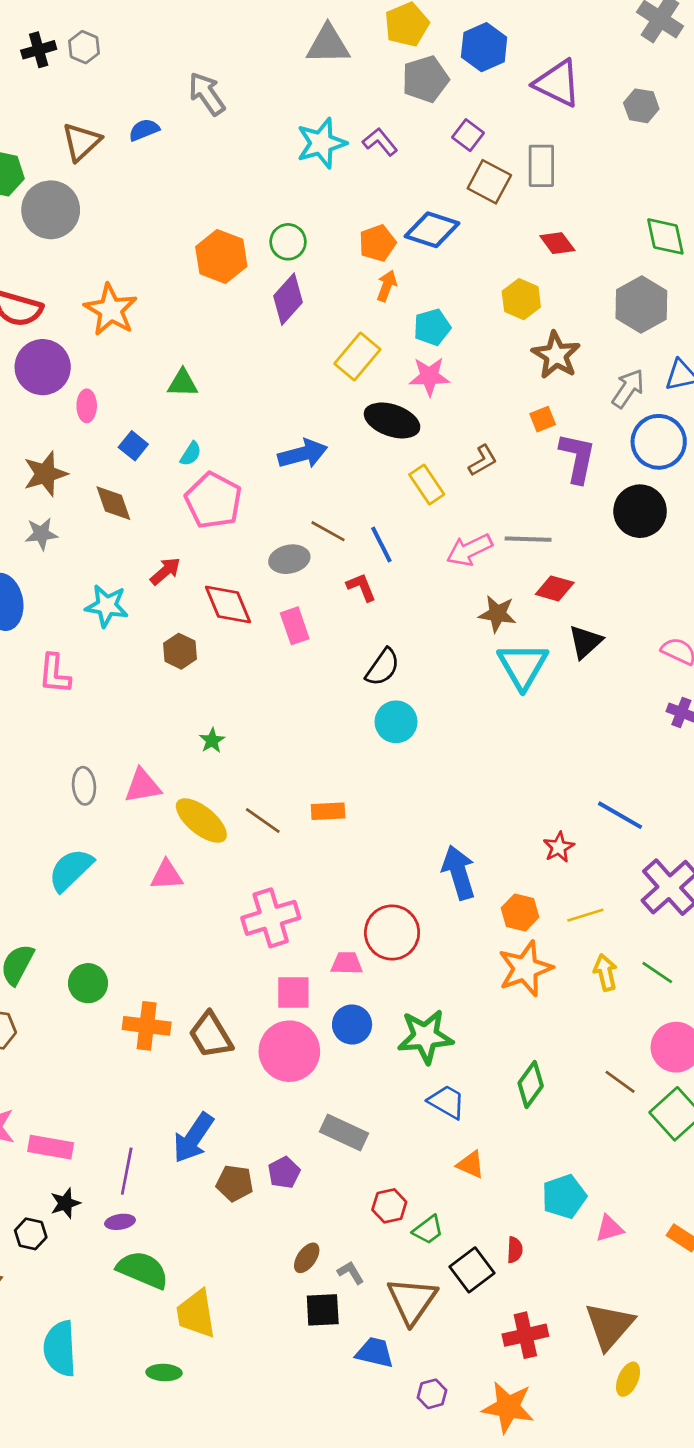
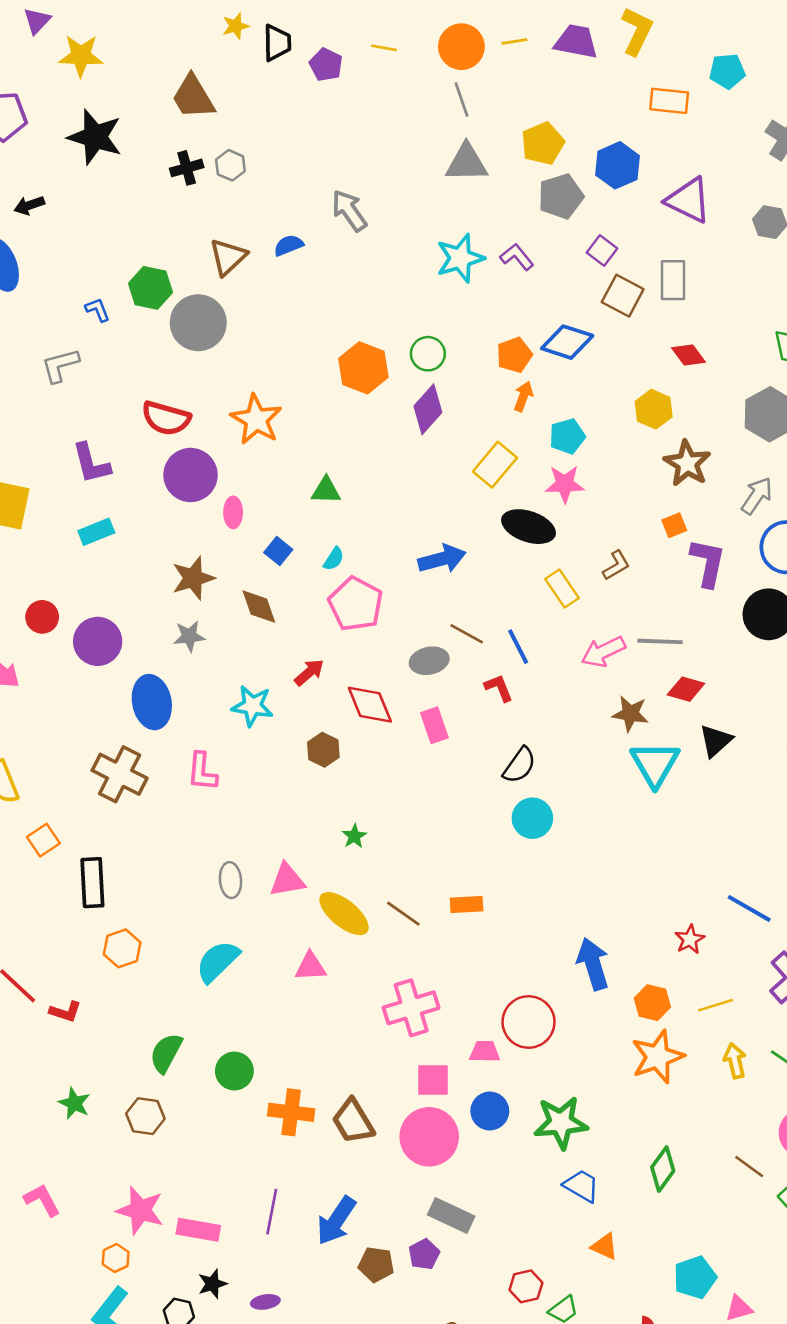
gray rectangle: (344, 1133) -> (451, 1215), moved
purple line: (127, 1171) -> (272, 1212), moved

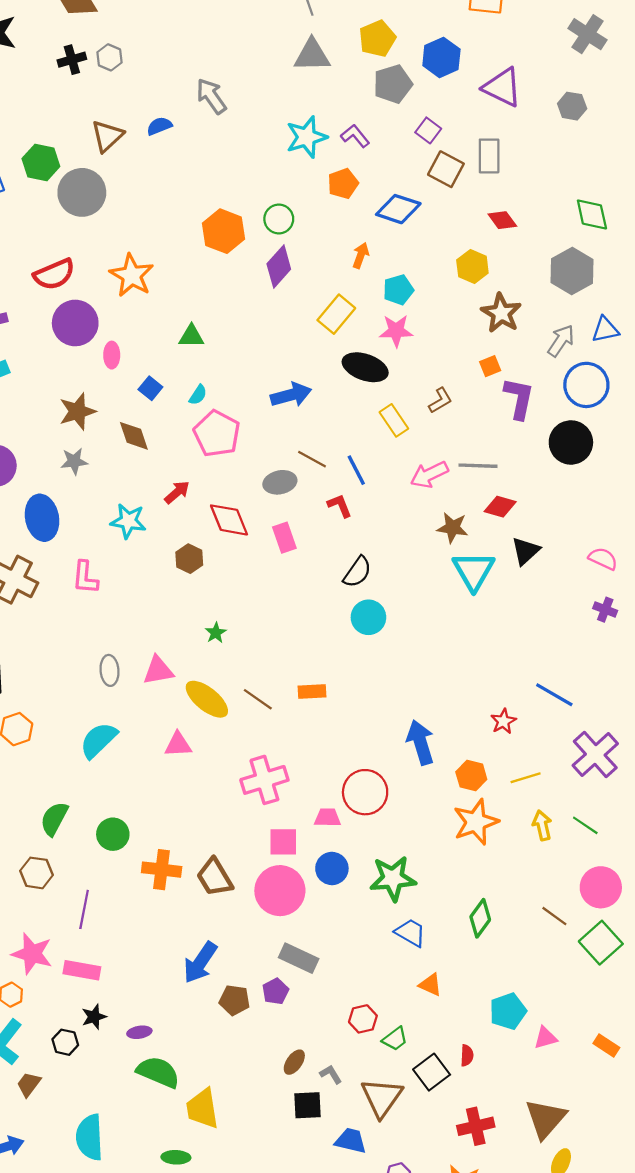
orange pentagon: (514, 355) -> (343, 184), moved
red semicircle: (166, 418) -> (54, 274), turned -39
purple line: (272, 1212) -> (84, 909), moved

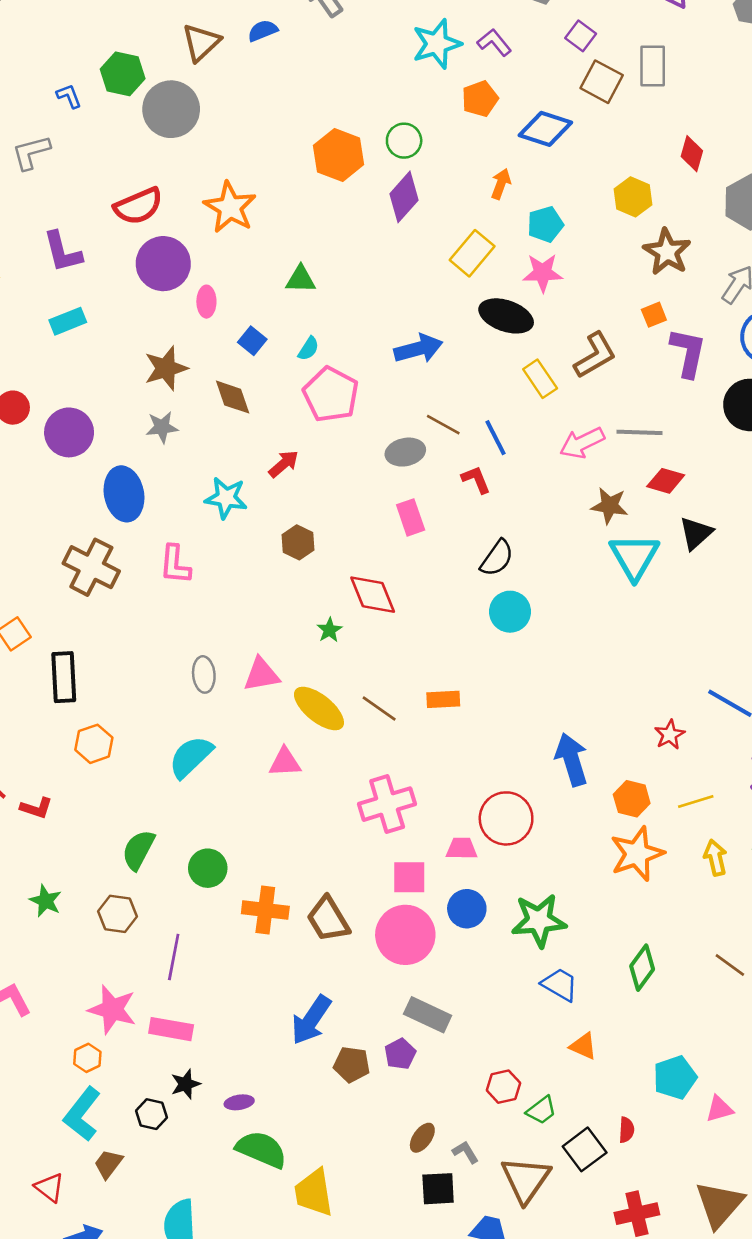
red diamond: (502, 220) -> (692, 154), moved, turned 52
brown L-shape: (440, 400) -> (595, 355), size x1.5
red diamond: (229, 520) -> (373, 595), moved

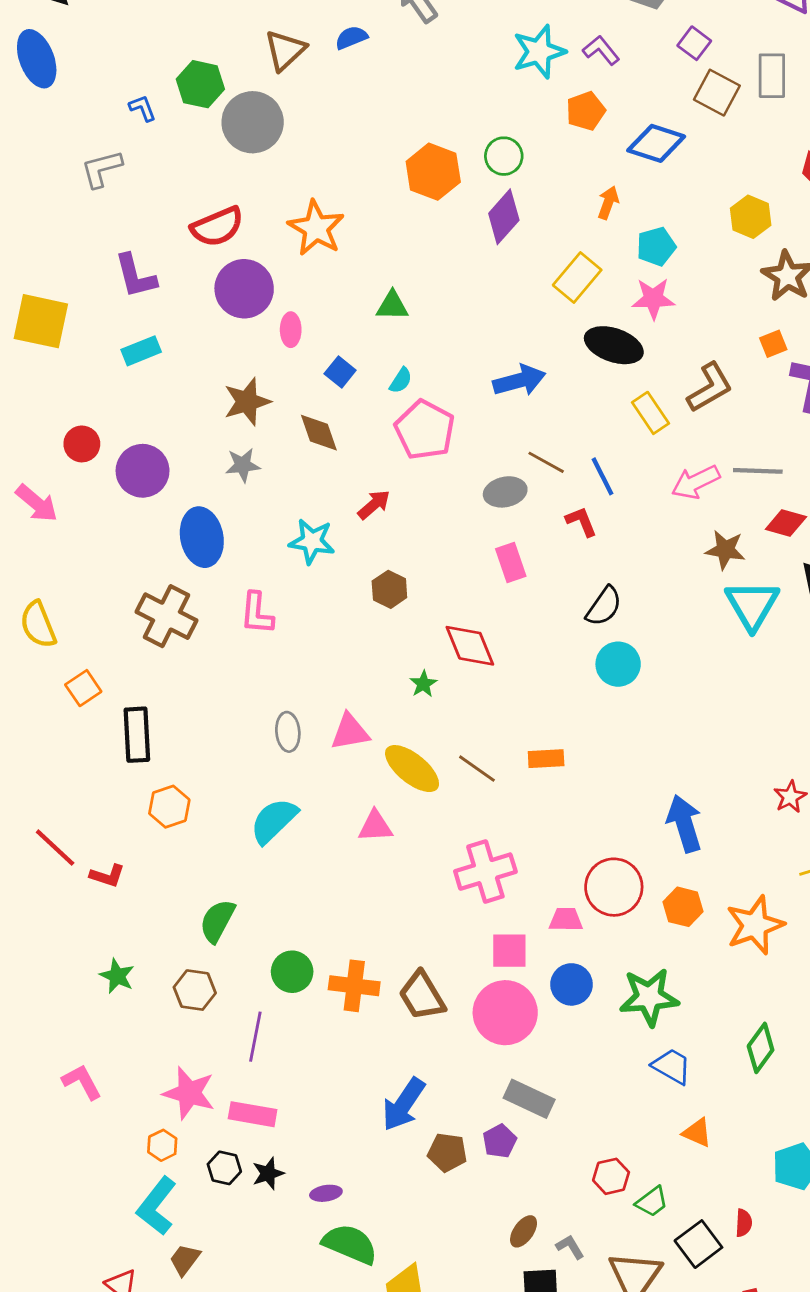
orange hexagon: (632, 799) -> (683, 907), moved
green circle: (208, 868) -> (292, 972), moved
black hexagon: (151, 1114) -> (224, 1168), moved

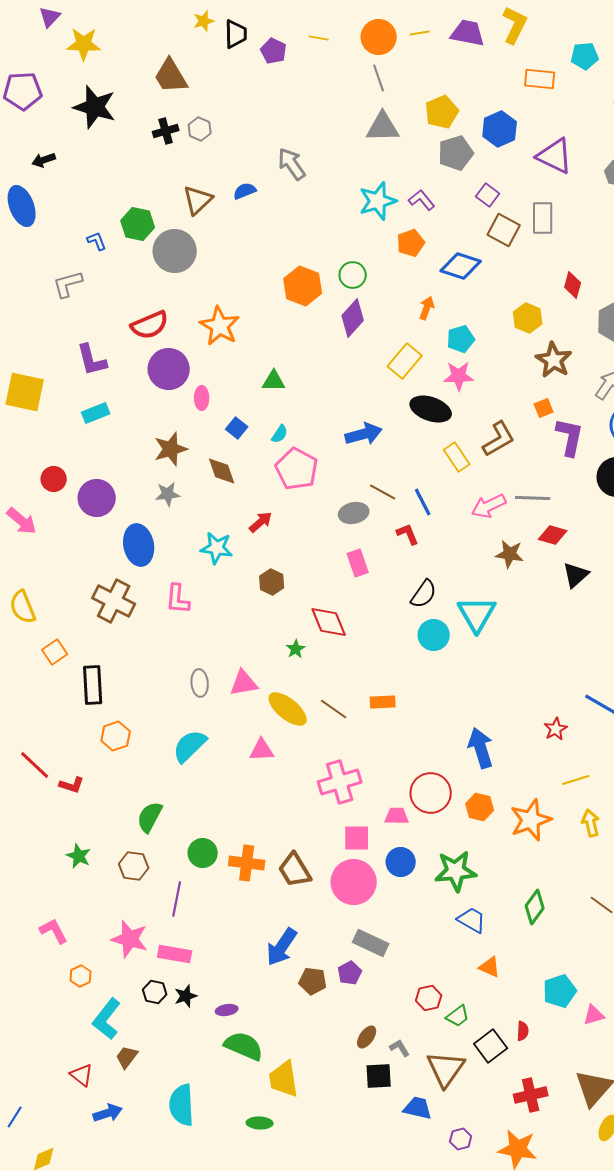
cyan triangle: (752, 605) -> (477, 614), moved
orange hexagon: (162, 1145) -> (81, 976), moved

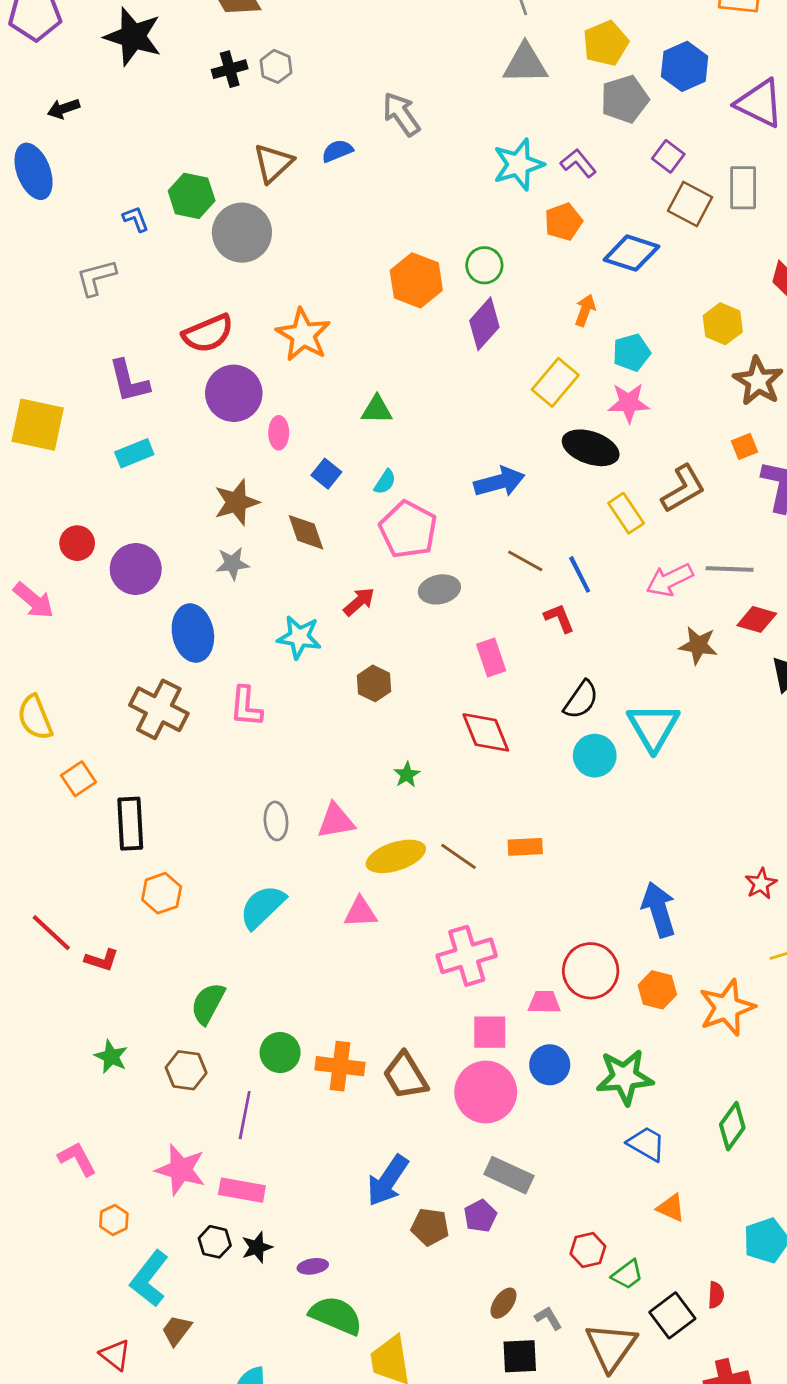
gray ellipse: (354, 513) -> (439, 589), moved
red diamond: (329, 622) -> (486, 732), moved
yellow ellipse: (288, 709) -> (396, 856), turned -57

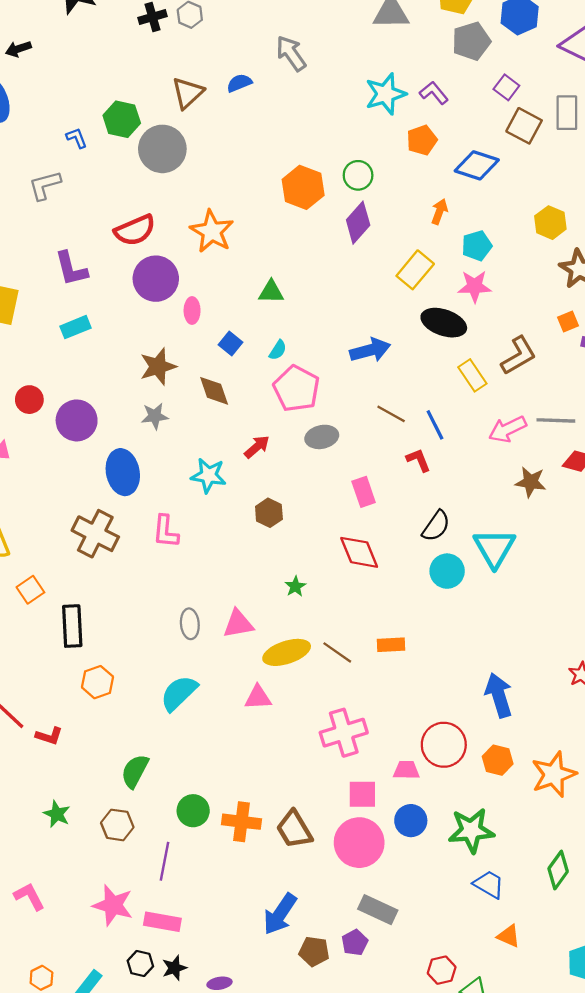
orange hexagon: (114, 1220) -> (41, 978), moved

